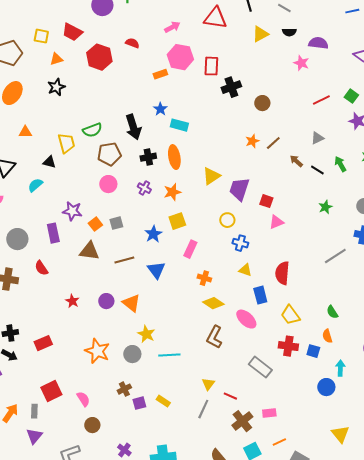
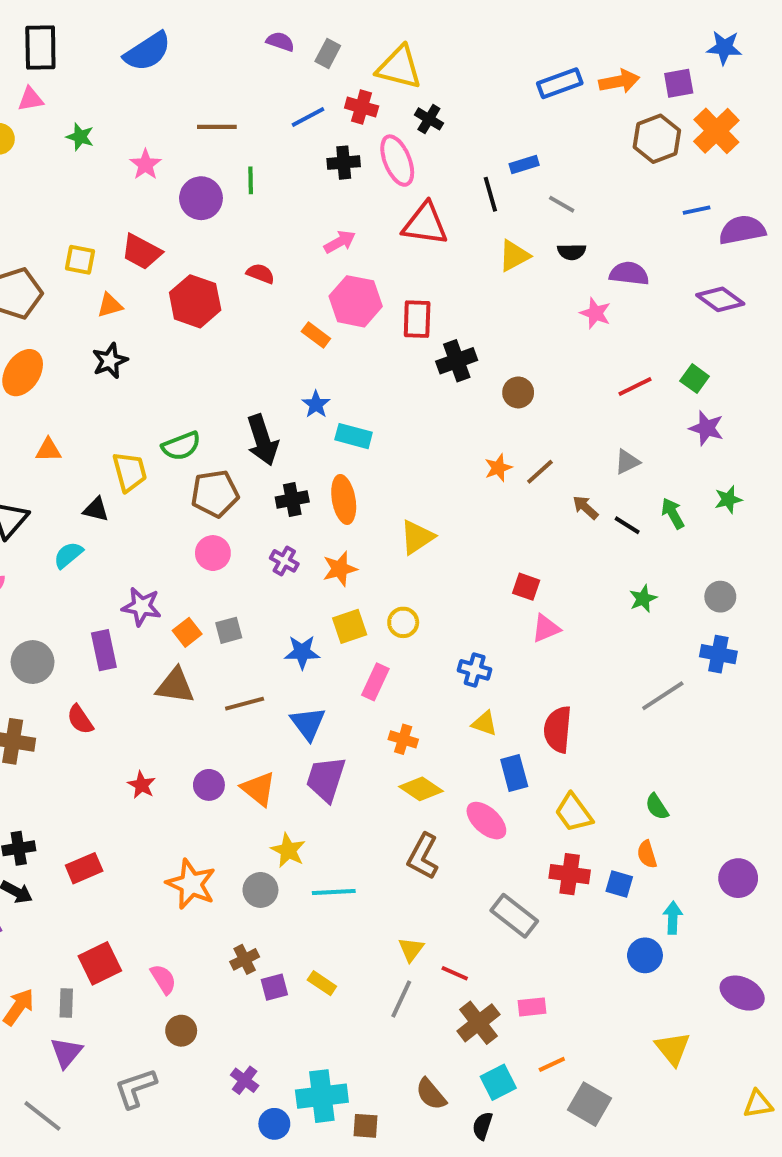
orange rectangle: (160, 74) -> (316, 335), turned 56
purple trapezoid: (239, 189) -> (326, 779), moved
yellow circle: (227, 220) -> (403, 622), moved
blue star: (153, 234) -> (302, 652), turned 30

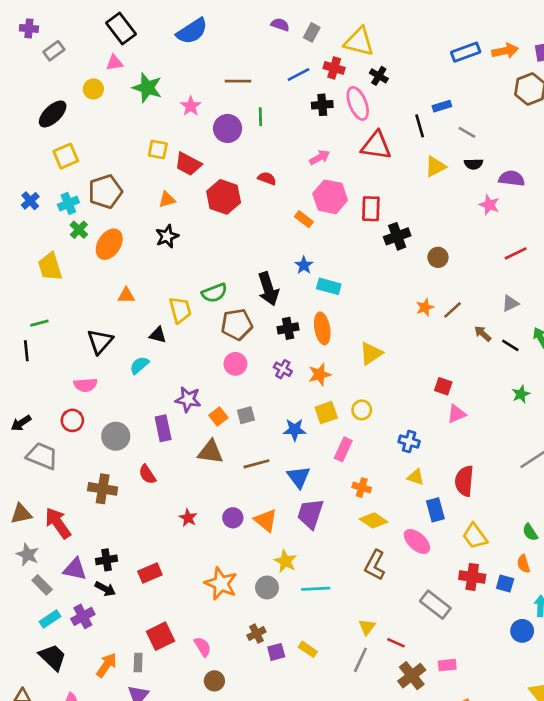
black rectangle: (40, 48) -> (121, 28), turned -36
green star: (80, 137) -> (147, 88), size x1.6
yellow square: (80, 260) -> (158, 149), moved

